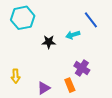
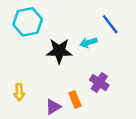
black star: (49, 42) -> (59, 51), size x1.5
orange rectangle: (70, 85) -> (75, 100), moved

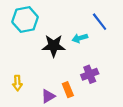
purple cross: (99, 83) -> (90, 74), turned 35

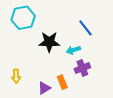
blue line: (100, 22) -> (85, 28), moved
cyan arrow: (80, 38) -> (73, 50), moved

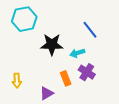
purple cross: (82, 68) -> (87, 72), turned -35
orange rectangle: (62, 82) -> (66, 78), moved

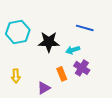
cyan hexagon: (24, 19) -> (18, 32), moved
blue line: (90, 30) -> (85, 28), turned -36

